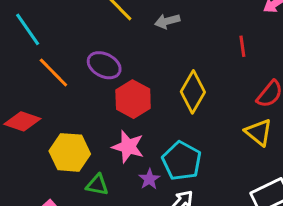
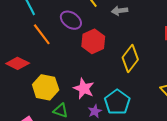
purple ellipse: (104, 65) -> (71, 20), moved
red hexagon: (133, 99) -> (93, 41), moved

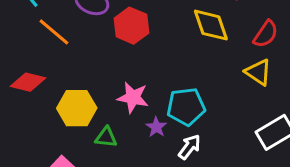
yellow diamond: (130, 59) -> (211, 25), moved, turned -44
cyan pentagon: (117, 102) -> (186, 107), turned -30

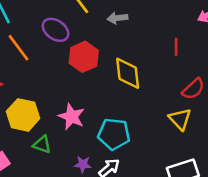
yellow diamond: (211, 25) -> (128, 73), moved
purple star: (156, 127) -> (83, 164), moved, turned 30

